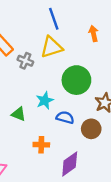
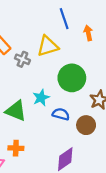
blue line: (54, 19) -> (64, 19), moved
green triangle: (19, 114) -> (16, 111), size x1.5
orange cross: (41, 145) -> (16, 148), moved

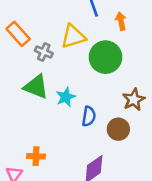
green circle: (72, 78) -> (105, 57), moved
green triangle: (16, 111) -> (36, 87), moved
blue semicircle: (61, 114) -> (89, 116), turned 84

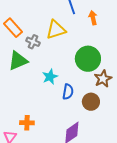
green circle: (105, 57) -> (88, 59), moved
green triangle: (36, 87) -> (18, 61), moved, turned -45

